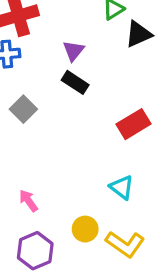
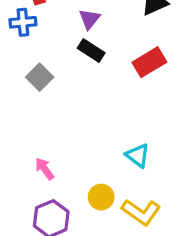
red rectangle: (133, 124) -> (149, 62), moved

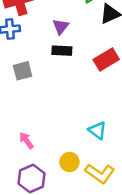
black rectangle: (91, 51) -> (62, 51), turned -30
gray square: (40, 77) -> (23, 71), turned 30

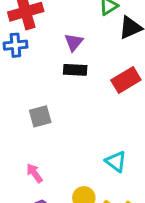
gray square: (23, 71) -> (40, 116), moved

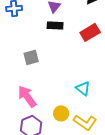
pink arrow: (34, 173) -> (27, 96), size x1.6

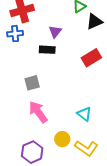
black rectangle: (55, 25) -> (47, 50), moved
pink arrow: (27, 96) -> (38, 112), moved

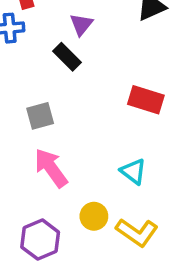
black rectangle: (47, 50) -> (67, 57), turned 42
red rectangle: (91, 58) -> (146, 100), moved, turned 48

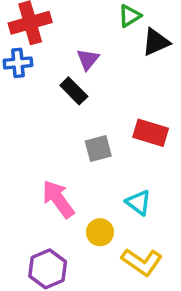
gray square: (40, 116) -> (98, 148), moved
yellow circle: (94, 216) -> (100, 232), moved

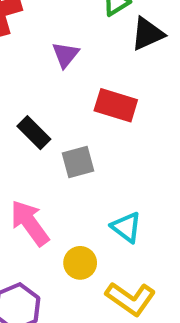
black rectangle: (74, 91) -> (34, 133), moved
red rectangle: (151, 133) -> (116, 105), moved

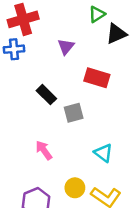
pink arrow: (30, 223) -> (44, 150), size x0.7
yellow circle: (80, 263) -> (75, 188), moved

